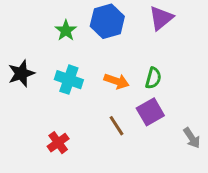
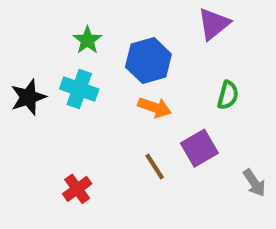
blue hexagon: (107, 21) -> (148, 61), moved
green semicircle: (153, 78) -> (228, 95), moved
cyan cross: (69, 80) -> (79, 89), moved

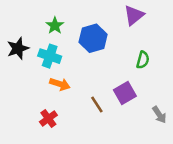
black star: (28, 97) -> (18, 48), moved
orange arrow: (155, 107) -> (60, 84), moved

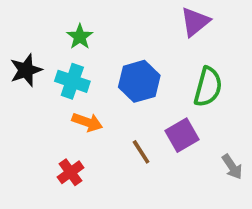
blue hexagon: (93, 38) -> (139, 81), moved
green semicircle: (143, 60) -> (208, 87), size x1.5

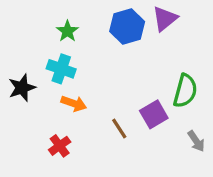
black star: (26, 70) -> (22, 88), moved
blue hexagon: (139, 81) -> (127, 26), moved
green semicircle: (208, 87) -> (185, 91), moved

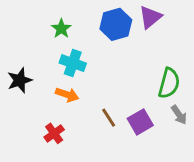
cyan cross: (61, 69) -> (73, 63), moved
purple square: (154, 114) -> (140, 122), moved
gray arrow: (196, 141) -> (179, 115), moved

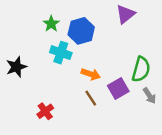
blue hexagon: (116, 24) -> (81, 31), moved
orange arrow: (67, 95) -> (91, 74), moved
purple square: (140, 122) -> (118, 88), moved

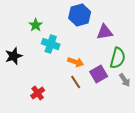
purple triangle: (126, 14) -> (105, 32), moved, turned 30
green star: (51, 24) -> (36, 25), moved
blue hexagon: (81, 31) -> (80, 15), moved

